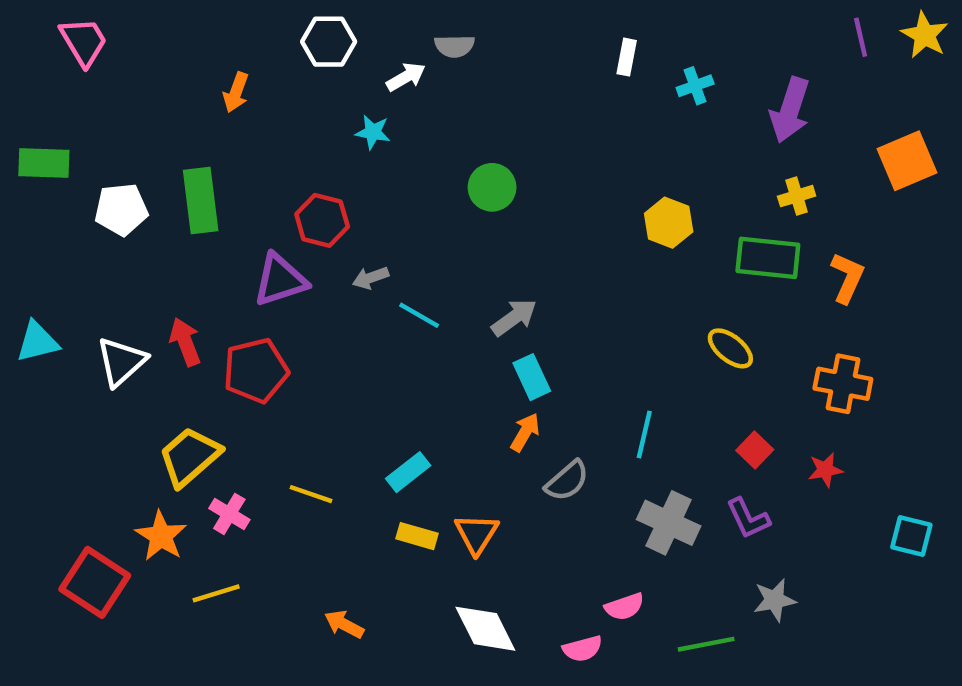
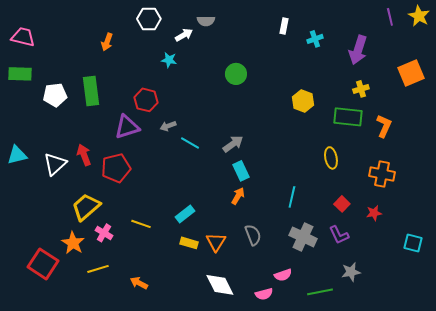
pink trapezoid: (84, 42) -> (23, 37), moved, turned -45
green circle: (492, 187) -> (236, 74), moved
yellow ellipse: (730, 348) -> (331, 158), turned 40
gray semicircle: (567, 481) -> (253, 235), moved, turned -70
orange arrow: (344, 624) -> (139, 283), moved

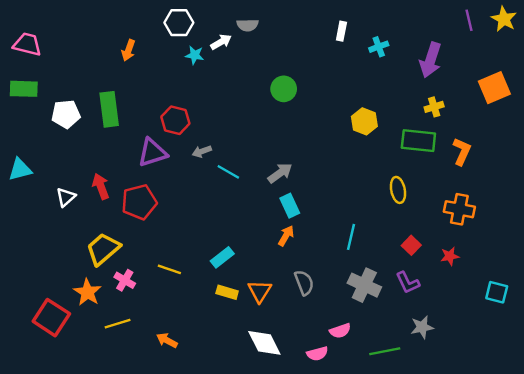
cyan star: (169, 60) -> (195, 55), moved
cyan triangle: (17, 155) -> (20, 169), moved
white triangle: (55, 164) -> (66, 197), size x0.7

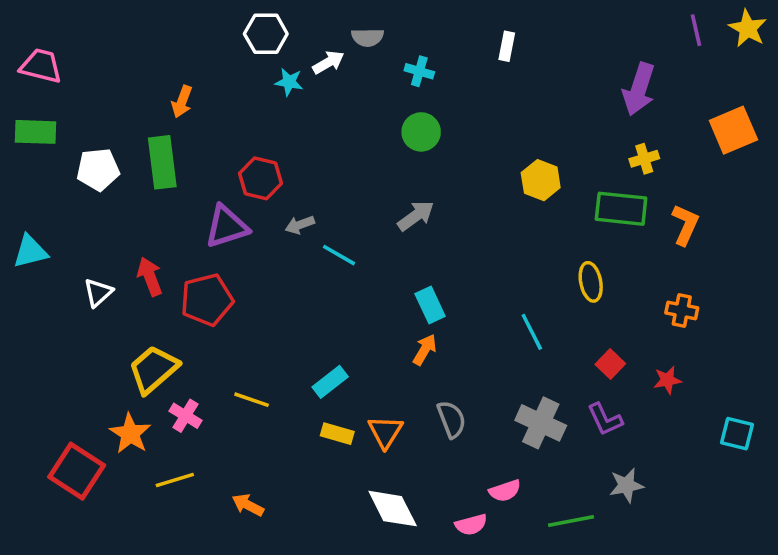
cyan cross: (379, 47) -> (419, 71), moved, turned 36
orange arrow: (128, 50) -> (182, 102), moved
gray arrow: (280, 173) -> (416, 216), moved
orange cross: (459, 209) -> (682, 310), size x0.7
cyan line: (351, 237) -> (532, 332), moved, turned -40

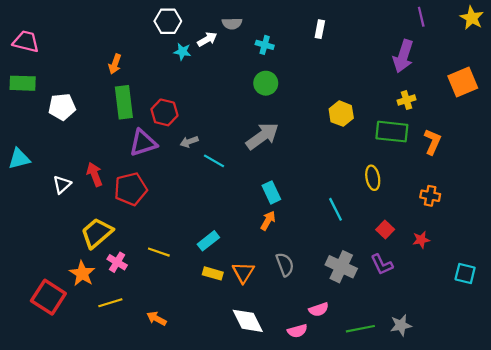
purple line: (696, 30) -> (421, 17), moved
green rectangle: (162, 162) -> (124, 102), moved
gray arrow: (416, 216) -> (262, 136), size x1.4
gray star: (626, 485) -> (401, 325), moved

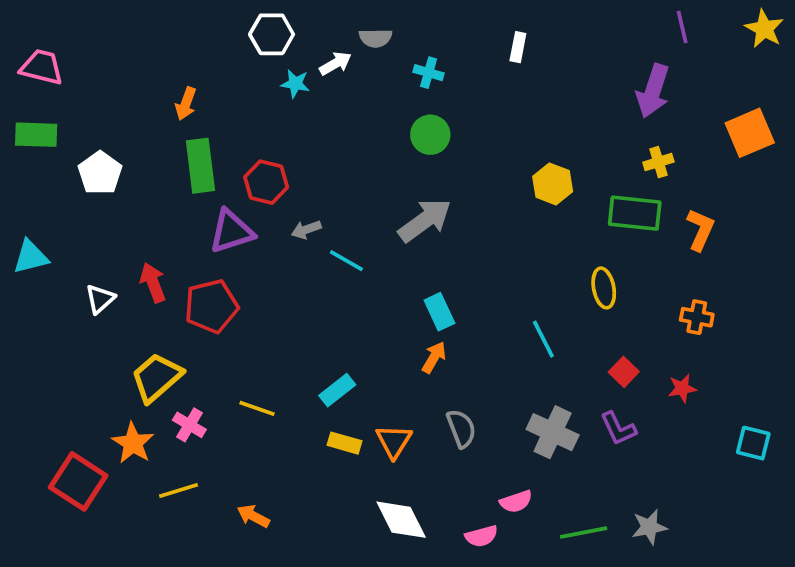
white pentagon: (62, 107) -> (100, 173), turned -30

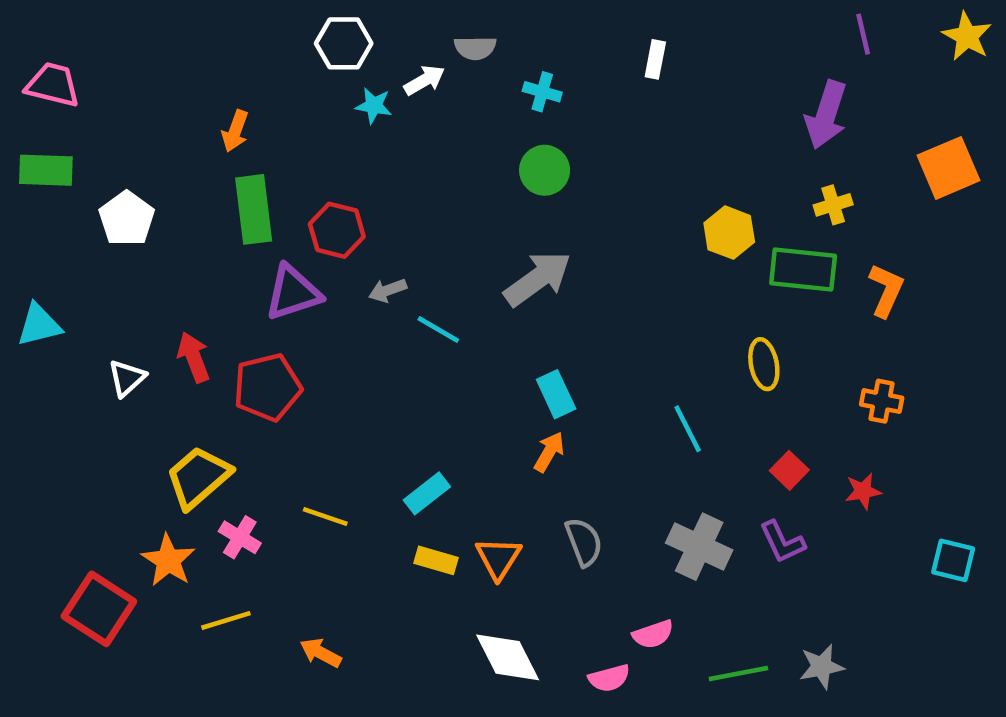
yellow hexagon: (553, 184) -> (729, 233), moved

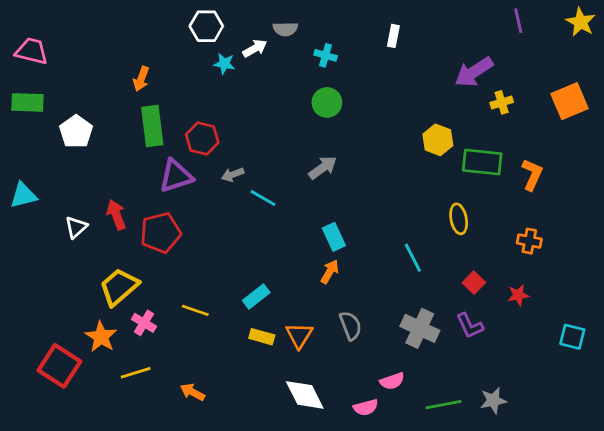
purple arrow: (826, 115) -> (474, 72), moved, turned 39
yellow cross: (833, 205) -> (502, 102), moved
gray arrow: (538, 279) -> (323, 168), size x0.7

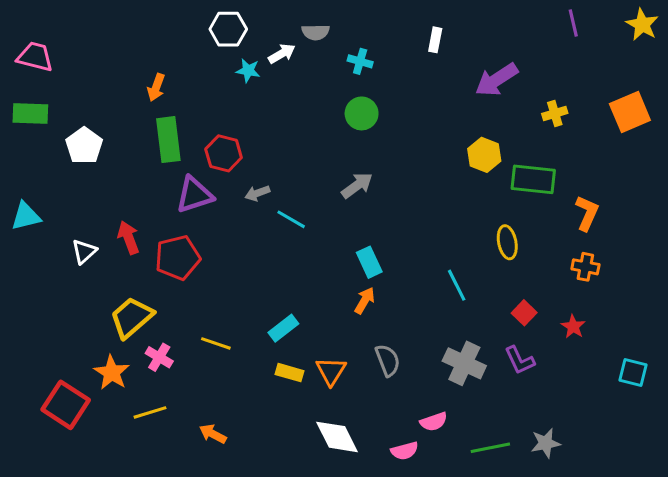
purple arrow: (474, 72) -> (497, 80), moved
orange L-shape: (532, 175) -> (587, 213), moved
red star: (518, 295) -> (573, 327), turned -30

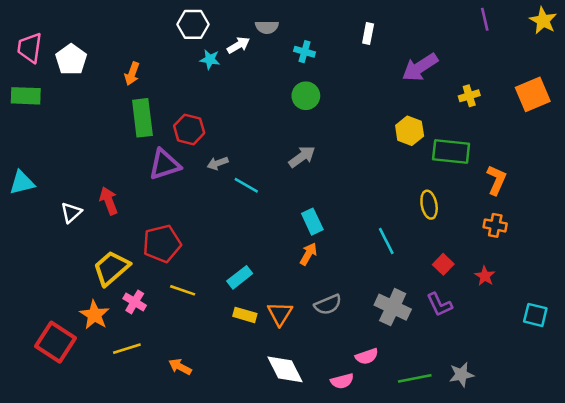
pink trapezoid: (35, 57) -> (30, 48), turned -96
white pentagon: (84, 146) -> (71, 59), moved
red pentagon: (178, 258) -> (162, 244), moved
gray semicircle: (388, 360) -> (328, 305), turned 88

